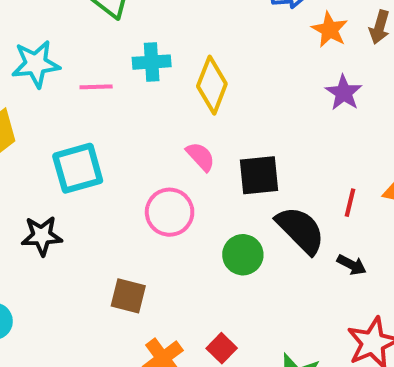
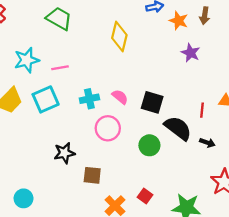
cyan cross: (152, 62) -> (89, 99), moved
yellow diamond: (212, 85) -> (119, 37), moved
cyan square: (78, 168) -> (46, 99), moved
black square: (259, 175) -> (152, 102), turned 30
black star: (42, 236) -> (64, 153), moved

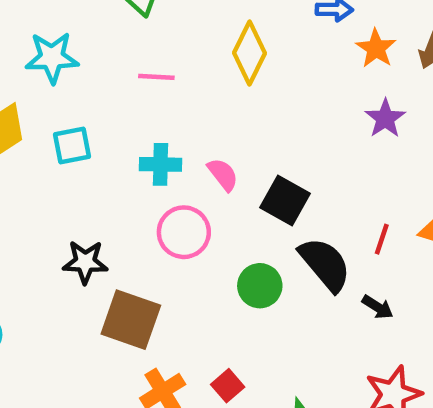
pink line: (60, 68) -> (156, 77), moved
cyan square: (46, 99) -> (72, 145), size x0.7
brown square: (92, 175) -> (131, 320), size x1.5

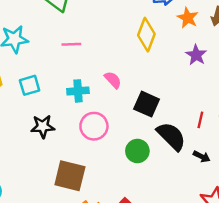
yellow diamond: (249, 53) -> (146, 35), moved
pink semicircle: (223, 174) -> (113, 80), moved
black star: (85, 262) -> (43, 126), moved

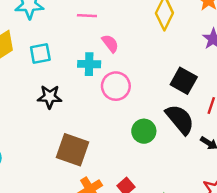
pink semicircle: (113, 80) -> (110, 43), moved
black square: (147, 104) -> (184, 81), moved
pink circle: (94, 126) -> (116, 86), moved

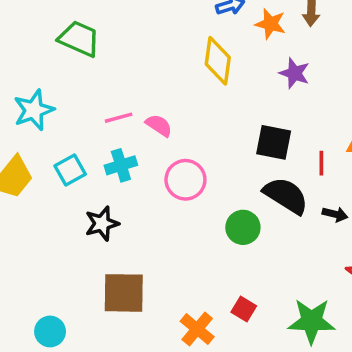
pink line: (87, 16) -> (119, 118), moved
cyan cross: (89, 64) -> (121, 165), moved
brown square: (73, 150) -> (124, 293), moved

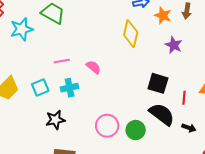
cyan star: (34, 110) -> (22, 29), moved
pink line: (119, 118) -> (62, 61), moved
pink circle: (185, 180) -> (107, 126), moved

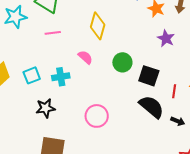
yellow diamond: (131, 34) -> (98, 26), moved
pink line: (62, 61) -> (53, 33), moved
green circle: (136, 130) -> (122, 62), moved

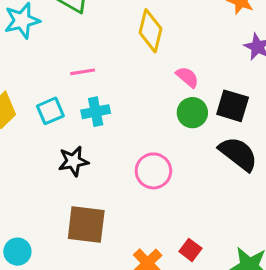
pink line: (53, 33) -> (83, 72), moved
pink semicircle: (85, 57) -> (187, 77), moved
green circle: (122, 62) -> (192, 113), moved

